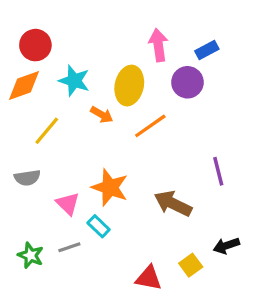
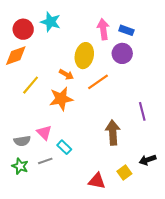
blue rectangle: (207, 50) -> (126, 30), moved, turned 48
cyan star: (74, 81) -> (51, 22), moved
gray semicircle: (27, 178) -> (22, 141), moved
orange star: (110, 187) -> (61, 99), moved, turned -30
brown arrow: (173, 204) -> (113, 132), turned 60

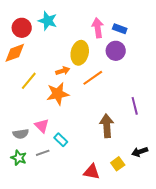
orange arrow: (66, 75) -> (63, 71), turned -48

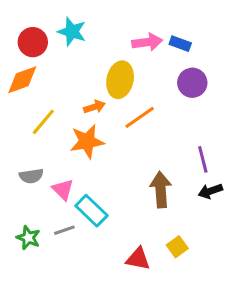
pink arrow: (98, 28) -> (147, 42), turned 90
purple circle: (116, 51) -> (192, 83), moved
gray semicircle: (21, 134) -> (31, 176), moved
cyan rectangle: (61, 140) -> (91, 211), size x1.5
black arrow: (140, 152) -> (210, 191), moved

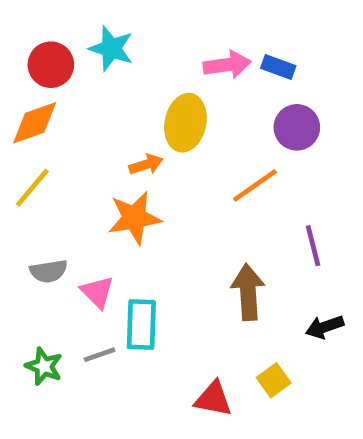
orange line: (140, 117) -> (255, 185), moved
yellow line: (43, 122) -> (32, 188), moved
black arrow: (210, 191) -> (325, 327), moved
cyan rectangle: (91, 211) -> (141, 325), turned 48

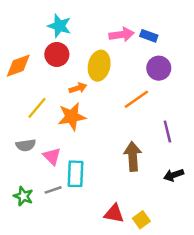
red circle: (51, 65) -> (57, 54), moved
yellow line: (32, 188) -> (37, 108), moved
yellow square: (274, 380) -> (141, 220), moved

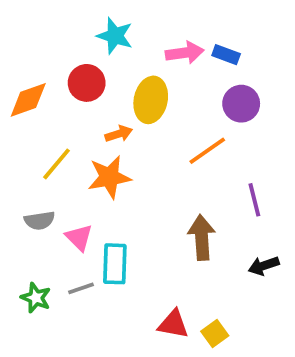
cyan star: (59, 26) -> (115, 36), moved

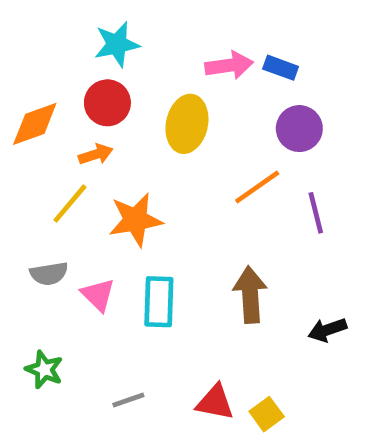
cyan star: (115, 36) -> (117, 44), moved, turned -30
orange arrow: (119, 134) -> (96, 154), moved
purple line: (254, 200) -> (316, 213), moved
cyan rectangle: (115, 264) -> (159, 302), moved
gray line: (81, 288) -> (128, 400), moved

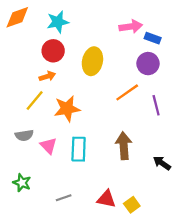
pink arrow: (229, 65) -> (131, 27), moved
blue rectangle: (281, 68) -> (153, 38), moved
orange diamond: (35, 124) -> (17, 17), moved
black arrow: (327, 330) -> (162, 163), turned 54

